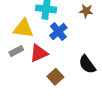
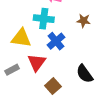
gray rectangle: (16, 51) -> (12, 70), moved
red triangle: (39, 53) -> (37, 63), turned -30

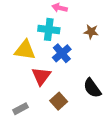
gray rectangle: (12, 70) -> (21, 109), moved

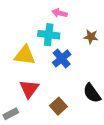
red triangle: (41, 76) -> (29, 89), moved
gray rectangle: (21, 109) -> (11, 114), moved

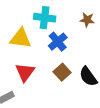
brown square: (58, 106) -> (62, 72), moved

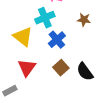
cyan cross: (45, 18) -> (45, 18), turned -30
yellow triangle: (21, 38) -> (23, 37), turned 30

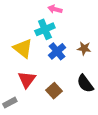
brown star: (84, 20) -> (84, 48), moved
brown square: (61, 68) -> (54, 91), moved

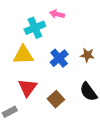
cyan cross: (45, 29) -> (35, 28), moved
yellow triangle: (23, 48) -> (23, 55), turned -40

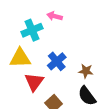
brown star: (87, 55) -> (86, 71), moved
red triangle: (28, 88) -> (34, 82), moved

